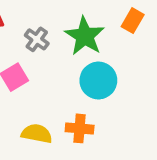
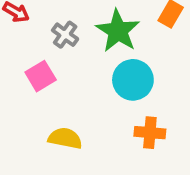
orange cross: (80, 128) -> (150, 133), moved

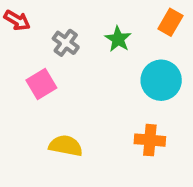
green star: (118, 31) -> (118, 39), size x0.6
cyan circle: (133, 80) -> (161, 80), moved

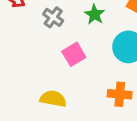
pink square: (41, 84) -> (74, 54), moved

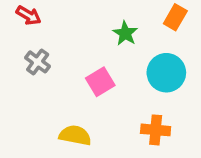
gray cross: (53, 17) -> (38, 62), moved

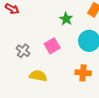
gray cross: (38, 62) -> (23, 51), moved

